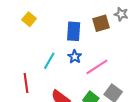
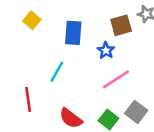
blue rectangle: (74, 31) -> (73, 33), moved
blue star: (75, 57) -> (106, 50), moved

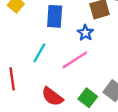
pink line: (116, 79) -> (75, 60), moved

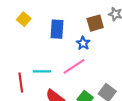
cyan line: (39, 53) -> (42, 71), moved, turned 60

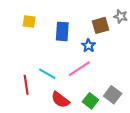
yellow square: (24, 19) -> (29, 21), turned -32
cyan line: (42, 71) -> (47, 74), turned 30

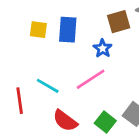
yellow square: (29, 21) -> (38, 30), moved

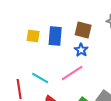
brown square: (119, 22) -> (83, 30), moved, turned 30

